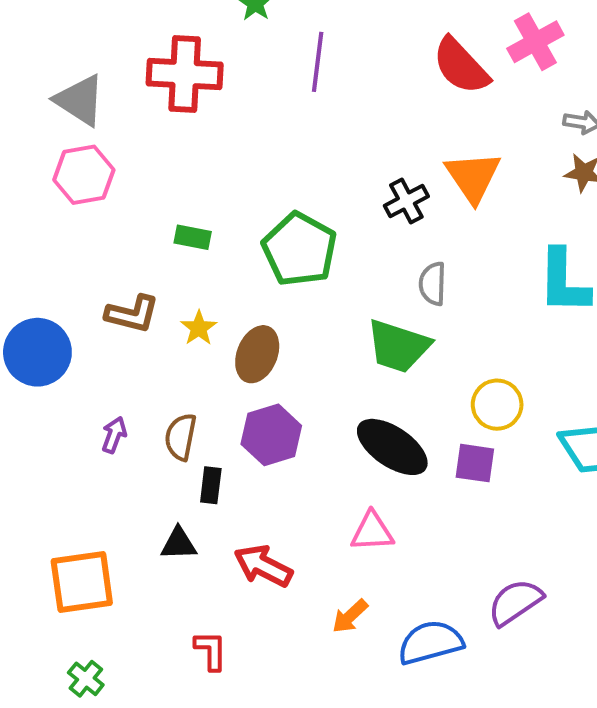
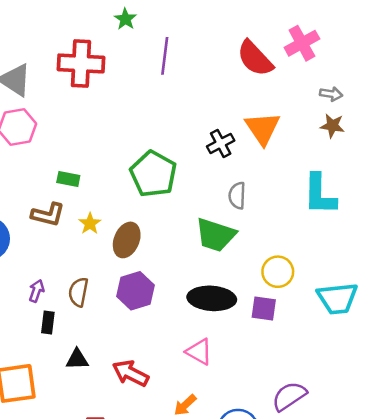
green rectangle: (193, 237) -> (68, 179), moved
black ellipse: (392, 447) -> (212, 298), turned -30
black rectangle: (211, 485) -> (48, 323), moved
pink triangle: (372, 532) -> (199, 352), turned 32

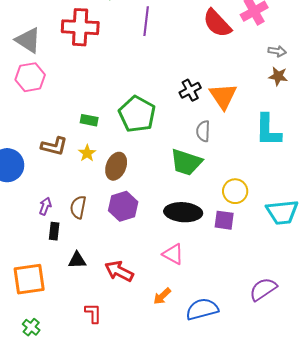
orange triangle: (263, 128) -> (223, 96), moved
green rectangle: (68, 179) -> (89, 120), moved
purple semicircle: (289, 396) -> (263, 289), moved

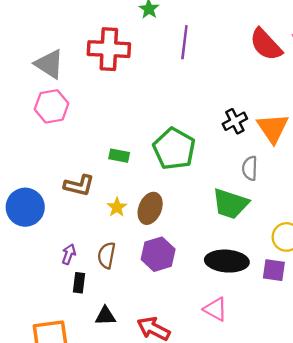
yellow star: (87, 153) -> (117, 207), moved

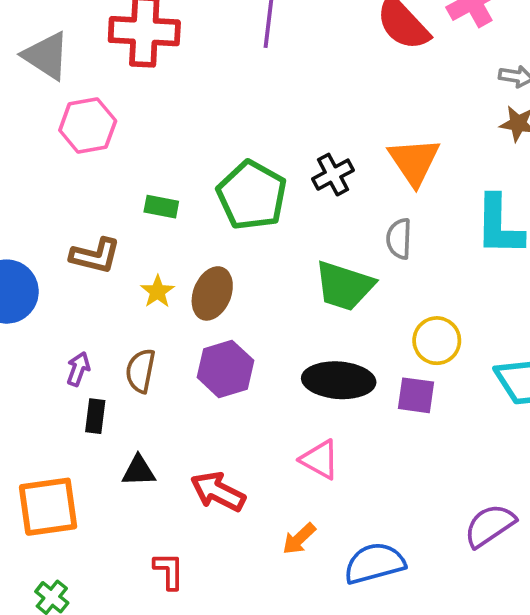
pink hexagon: (52, 106) -> (88, 125), moved
black cross: (235, 121) -> (333, 175), moved
gray semicircle: (250, 168) -> (399, 239), moved

